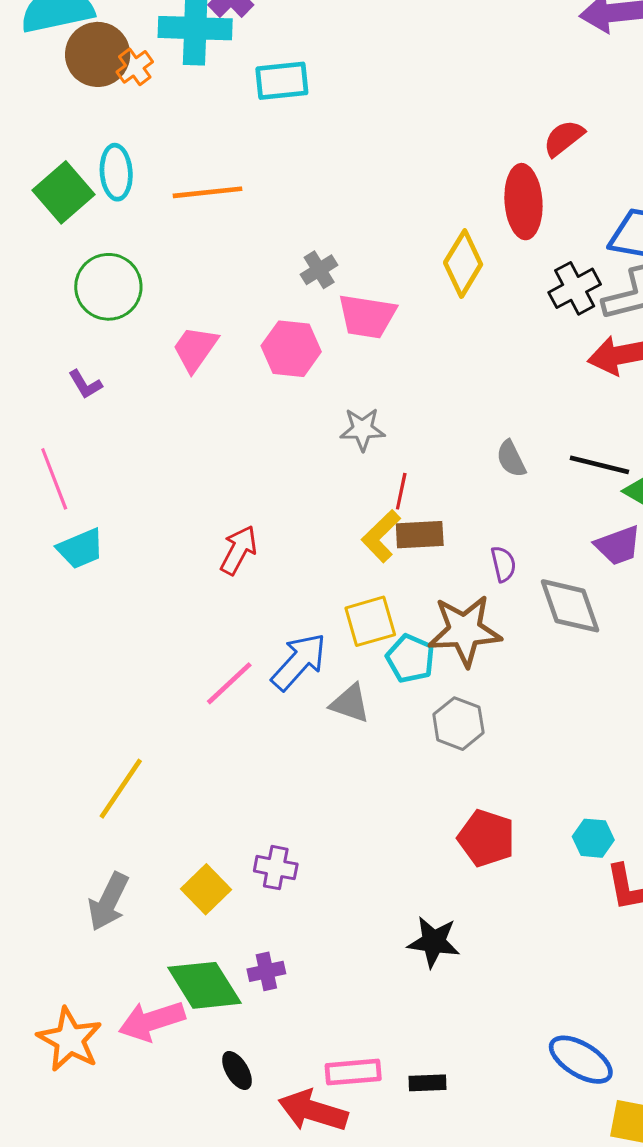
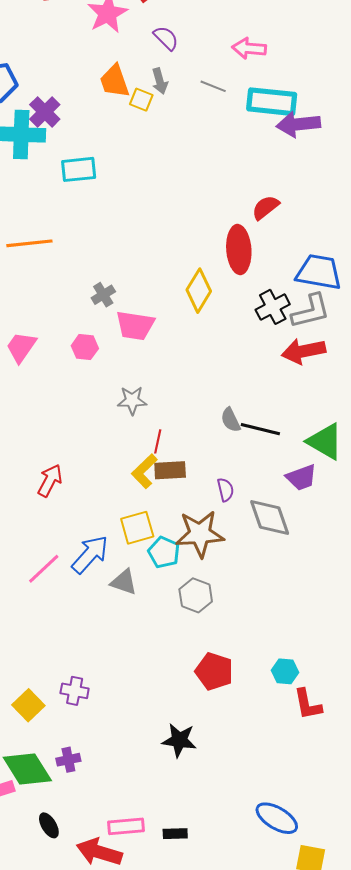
pink hexagon: (291, 349) -> (85, 347), size x0.7
black line: (599, 465) -> (260, 429), moved

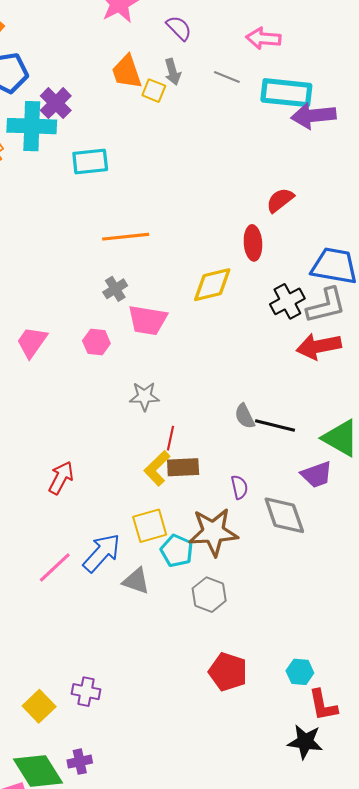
orange line: (29, 243) -> (126, 237), moved
red ellipse: (239, 250) -> (253, 243), size x0.7
yellow diamond: (199, 291) -> (212, 285), turned 45
black star: (179, 740) -> (305, 742), moved

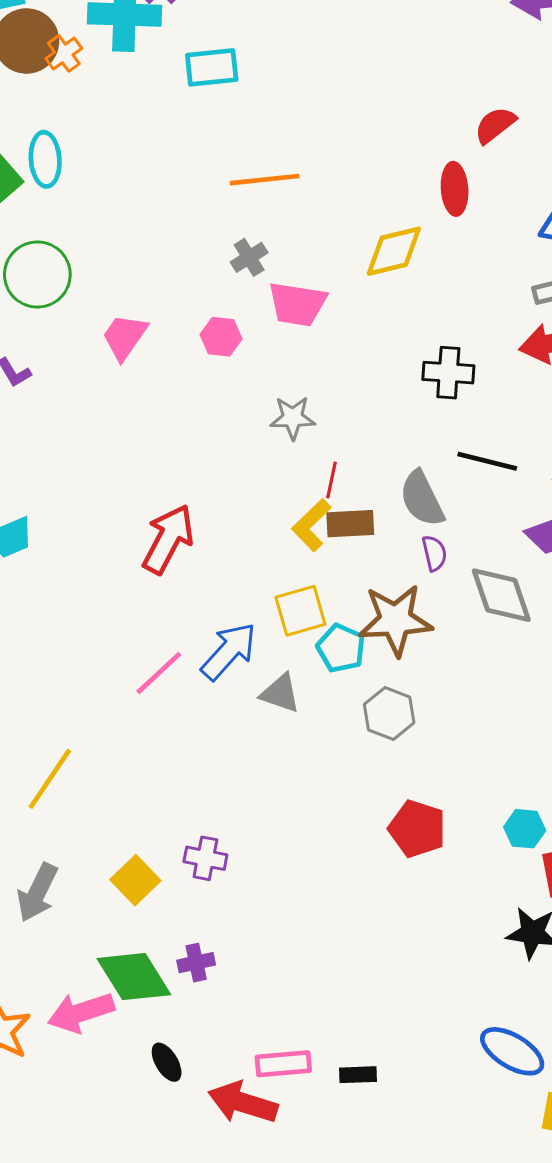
black cross: (287, 301) -> (448, 373), moved, turned 32
gray semicircle: (245, 416) -> (422, 499), moved, size x1.5
red arrow: (61, 478) -> (168, 539), size x1.4

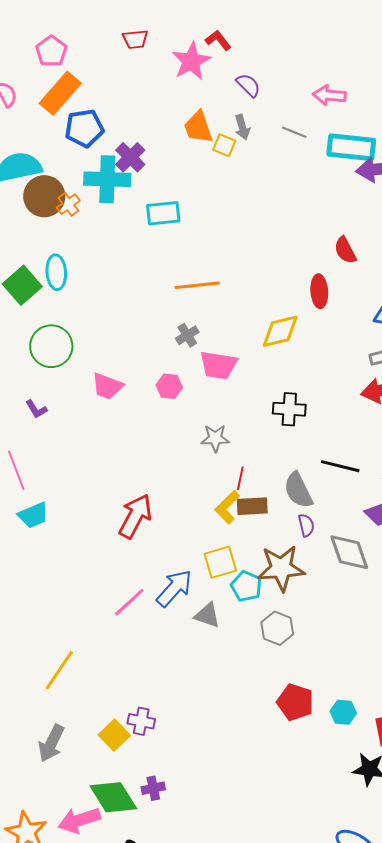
red semicircle: (495, 125) -> (345, 250), turned -80
pink trapezoid: (125, 337) -> (107, 386), turned -104
black cross: (448, 373) -> (289, 409), moved
cyan hexagon: (525, 829) -> (343, 712), moved
purple cross: (205, 858) -> (141, 721), moved

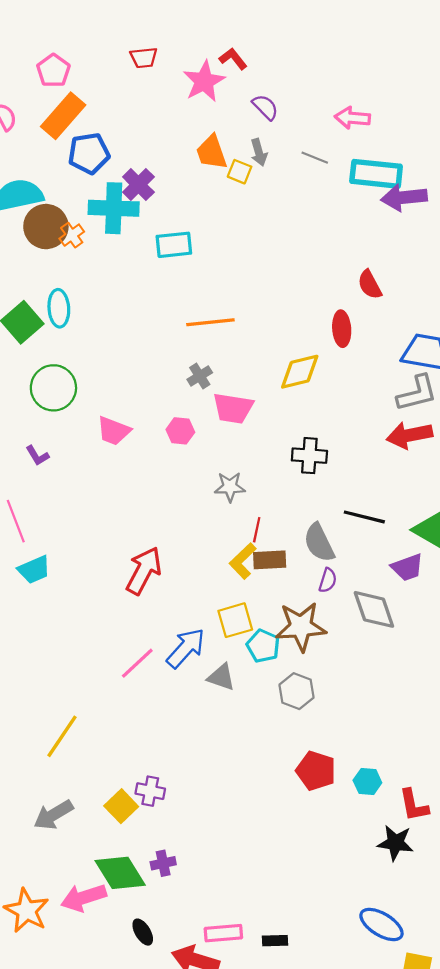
purple semicircle: (306, 525) -> (328, 580), turned 30
gray arrow: (51, 743) -> (53, 815), turned 33

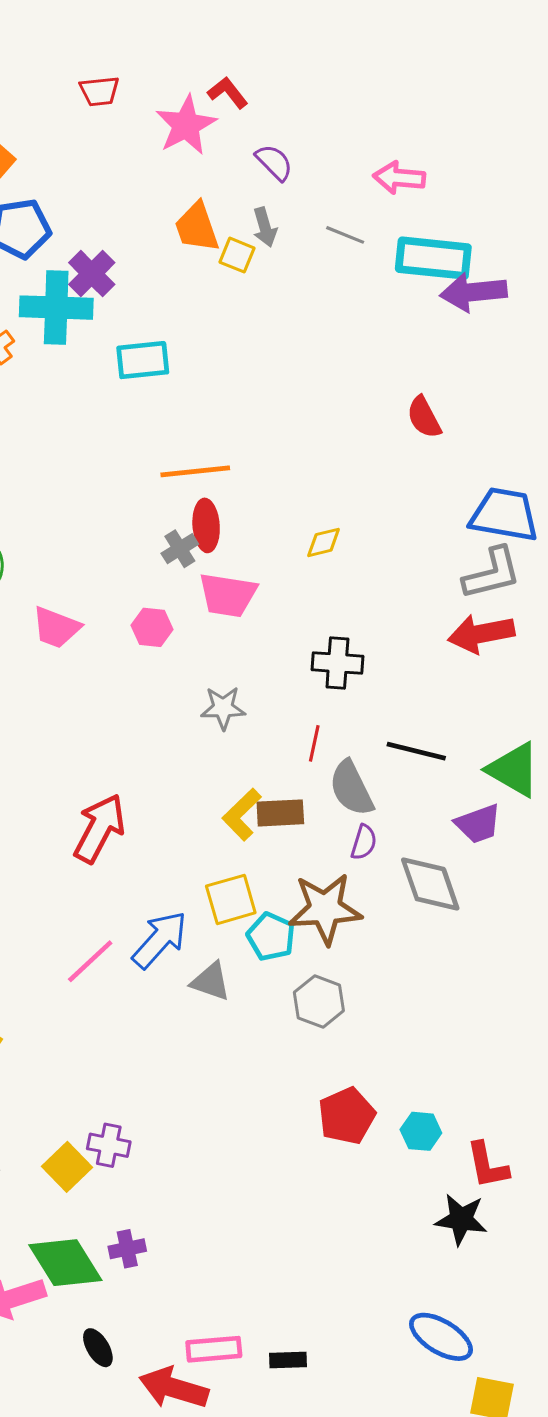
red ellipse: (342, 329) -> (206, 525), moved
yellow diamond: (300, 372) -> (324, 542), size x0.6
red line: (257, 530) -> (314, 743), moved
red pentagon: (316, 771) -> (347, 1116), turned 30

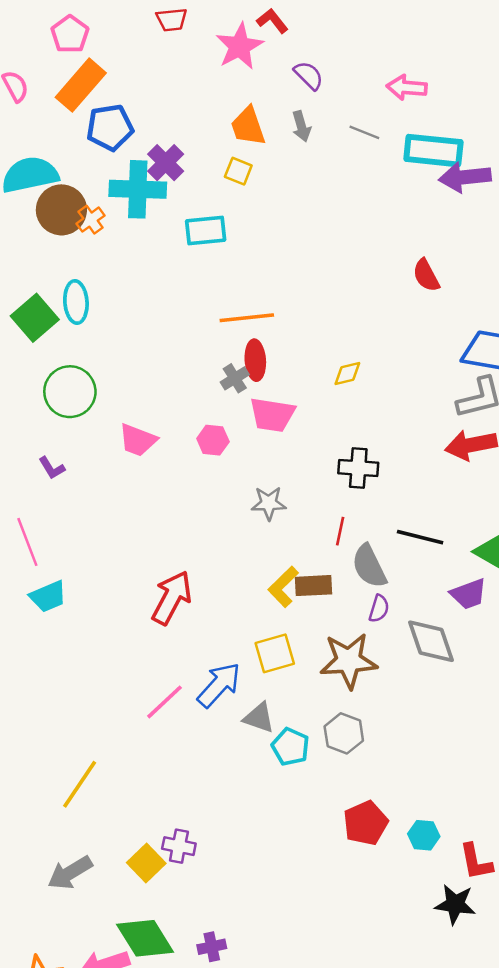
yellow square: (237, 255) -> (238, 171), moved
cyan pentagon: (271, 937) -> (290, 747), moved
purple cross: (127, 1249) -> (212, 947), moved

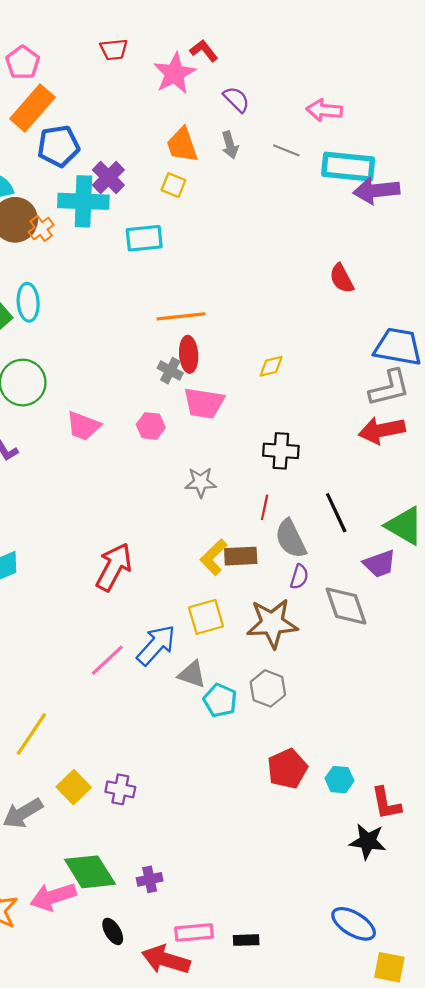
gray cross: (235, 378) -> (170, 371), turned -30
black line: (420, 537) -> (336, 513), turned 51
yellow square: (146, 863) -> (74, 787), moved

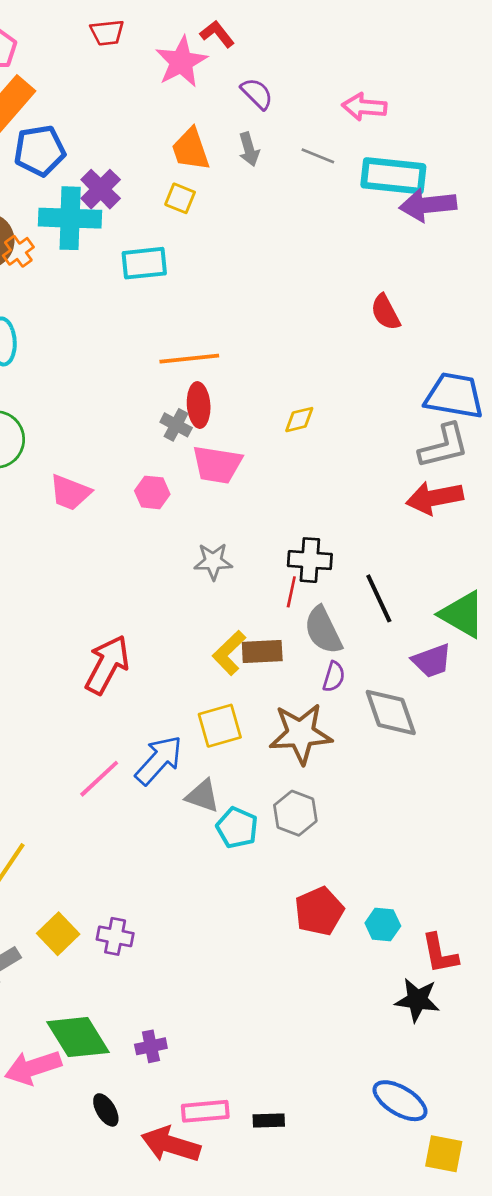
black cross: (281, 451) -> (310, 560), moved

